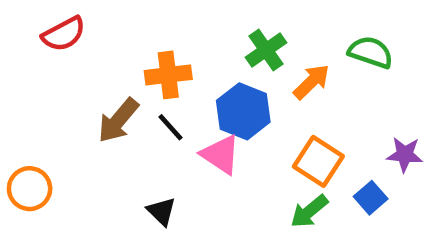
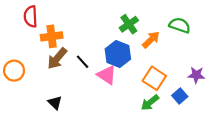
red semicircle: (64, 34) -> (31, 16), turned 115
orange cross: (168, 75) -> (52, 36), moved
orange circle: (30, 189) -> (14, 71), moved
black triangle: (161, 211) -> (55, 103), moved

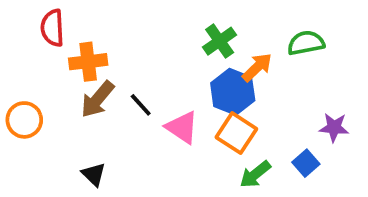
green semicircle: (180, 25) -> (306, 43), turned -30
blue hexagon: (118, 54) -> (233, 92), moved
orange square: (154, 78) -> (236, 133), moved

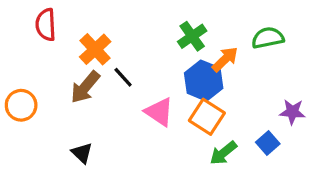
orange cross: (88, 62) -> (95, 49), moved, turned -36
black line: (141, 105) -> (123, 77), moved

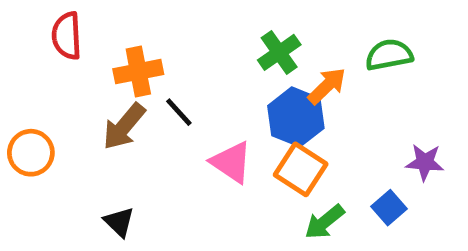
orange cross: (95, 49) -> (138, 72), turned 32

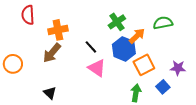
black line: (179, 112) -> (91, 47), moved
orange square: (301, 169) -> (144, 65), moved, turned 30
green arrow: (325, 222) -> (136, 93), turned 138

